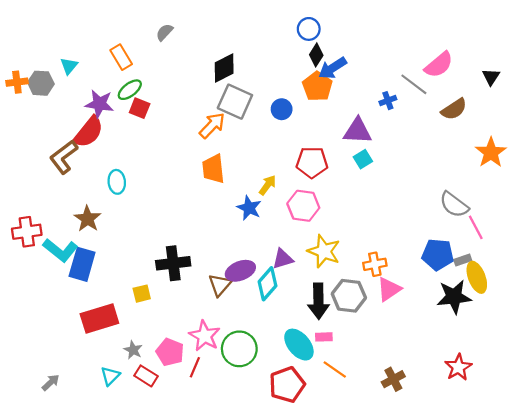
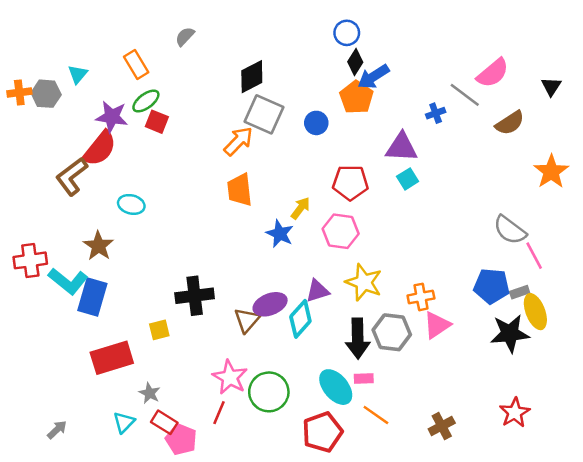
cyan ellipse: (117, 182) -> (131, 204), turned -70
pink pentagon: (170, 352) -> (181, 439), moved

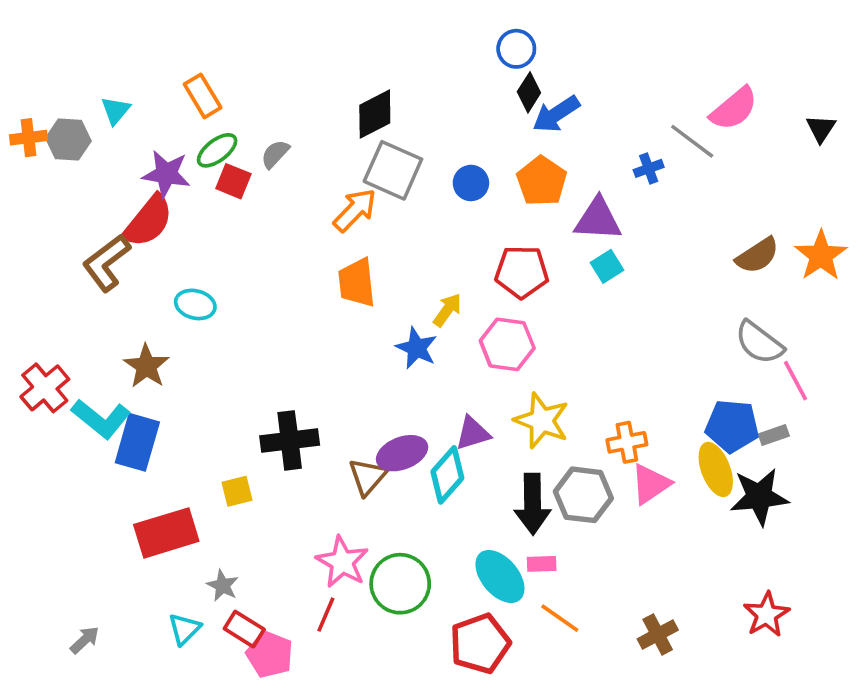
gray semicircle: (185, 37) -> (275, 154), moved
orange pentagon: (356, 97) -> (542, 181), moved
brown semicircle: (510, 123) -> (757, 256), moved
red cross: (30, 260) -> (45, 388), turned -32
yellow ellipse: (535, 312) -> (716, 469), moved

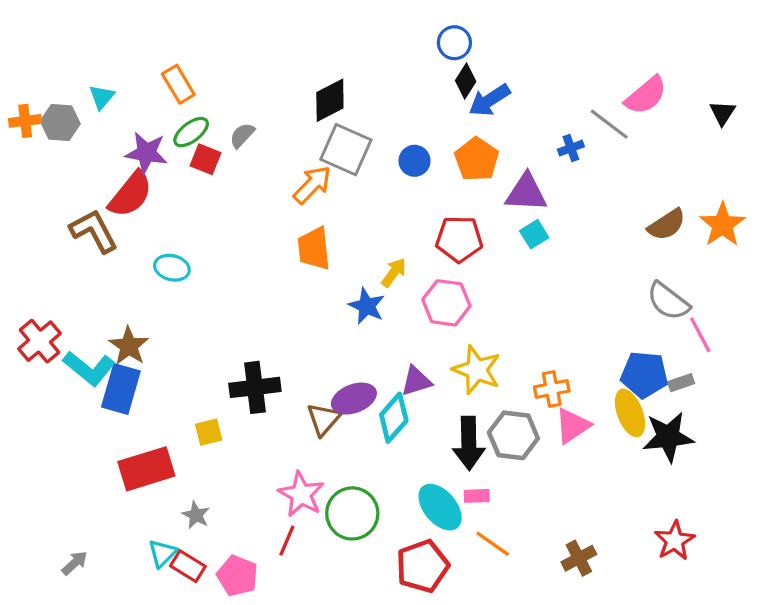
brown L-shape: (106, 263) -> (94, 231), turned 99
brown star: (146, 366) -> (129, 346), moved
red rectangle: (244, 629) -> (188, 566), moved

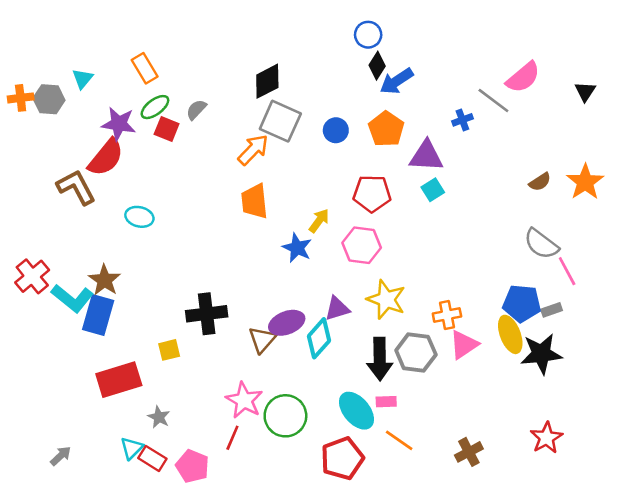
brown semicircle: (667, 225) -> (540, 182), size x0.7

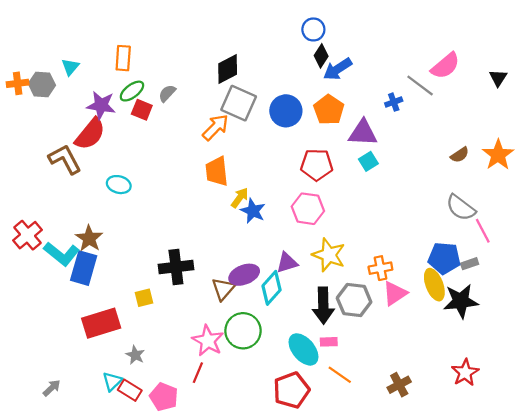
orange rectangle: (145, 68) -> (123, 58), turned 35
blue circle: (336, 130) -> (286, 111), size x1.5
yellow arrow: (319, 221) -> (240, 198), moved
green circle: (285, 416) -> (243, 331), moved

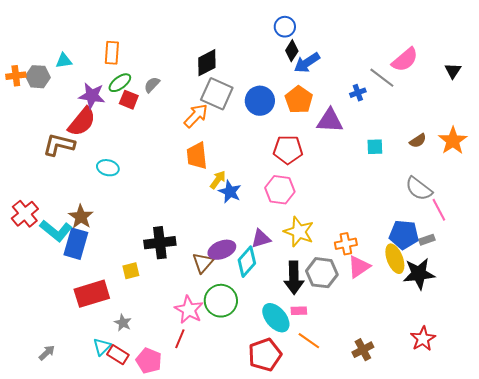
cyan triangle: (70, 67) -> (64, 61), turned 42
brown L-shape: (65, 159) -> (59, 145), turned -48
cyan square: (368, 161) -> (375, 147), moved, turned 30

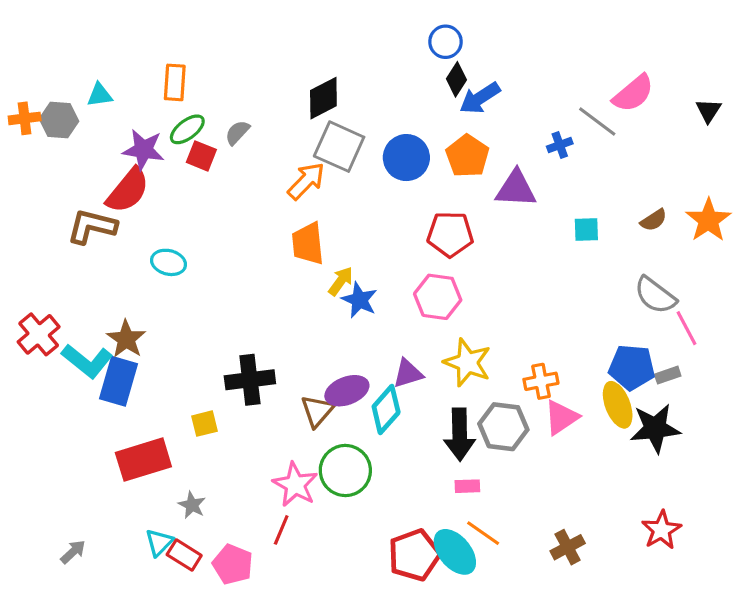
cyan ellipse: (276, 318) -> (455, 552), moved

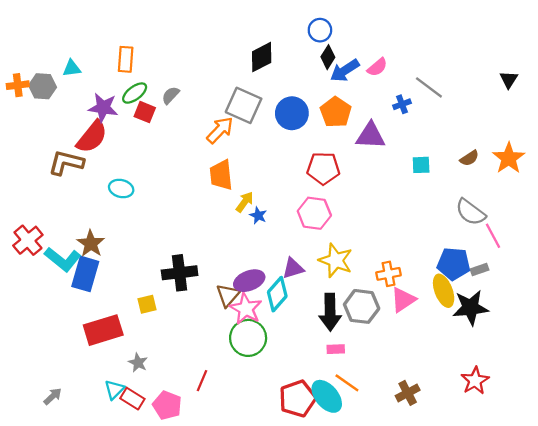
pink semicircle: (633, 93) -> (377, 67), moved, size x0.7
black diamond: (323, 98) -> (262, 57), moved
blue star: (359, 300) -> (258, 215), size x0.7
pink star: (295, 485) -> (246, 309), moved

